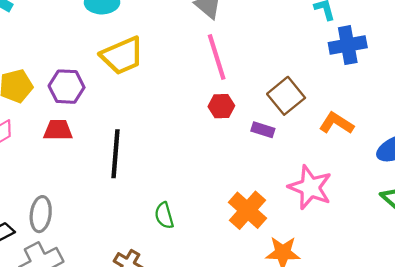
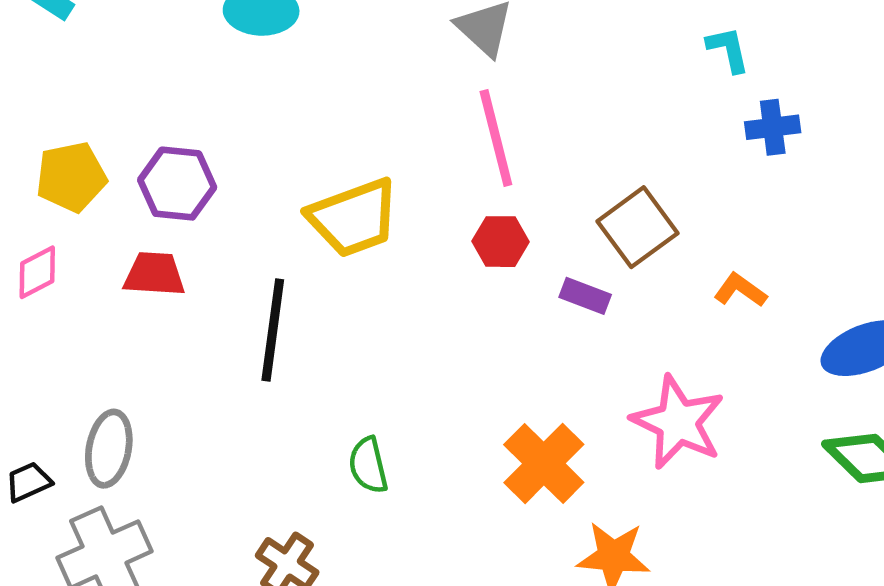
blue cross: (348, 45) -> (773, 127), size x0.7
yellow trapezoid: (122, 56) -> (354, 218), moved
orange L-shape: (336, 123) -> (740, 290), size x0.7

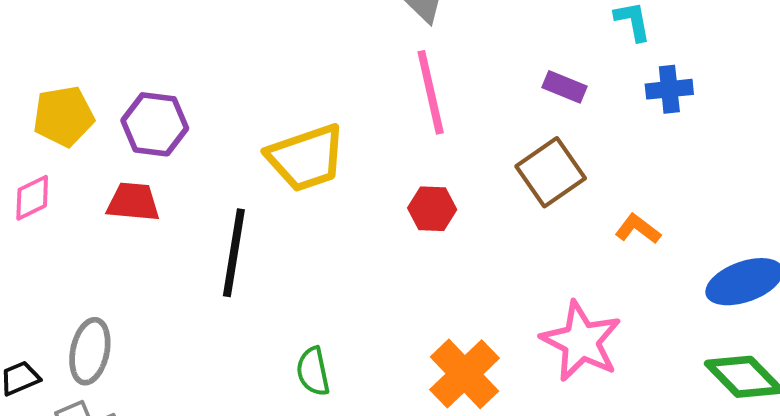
red hexagon: (500, 242) -> (432, 209), moved
purple rectangle: (585, 296) -> (565, 87), moved

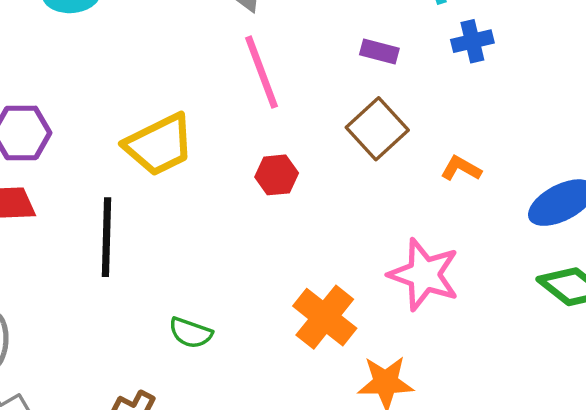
green semicircle: (313, 371) -> (191, 333), turned -51

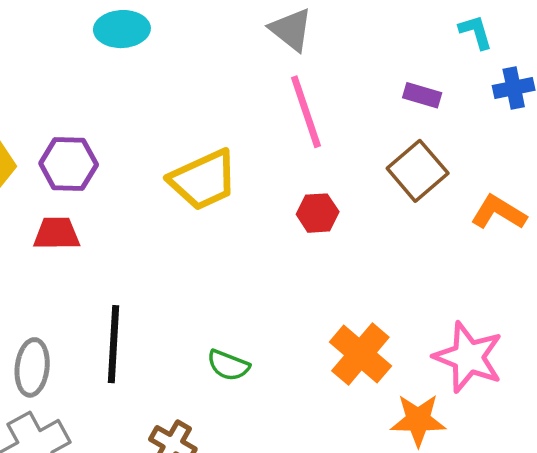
orange L-shape: (461, 168) -> (499, 212), size x1.4
black line: (107, 237) -> (114, 344), moved
pink star: (424, 275) -> (468, 357), moved

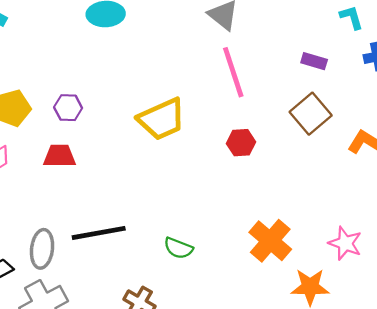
purple hexagon: (69, 164) -> (68, 108), size x0.7
black line: (114, 344) -> (99, 233), turned 76
pink star: (468, 357) -> (345, 243), size x0.7

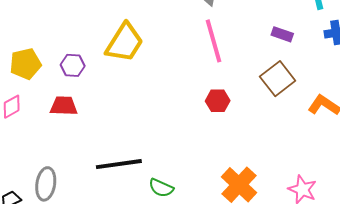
yellow trapezoid: (162, 119) -> (124, 43), moved, turned -36
black line: (99, 233) -> (119, 164), moved

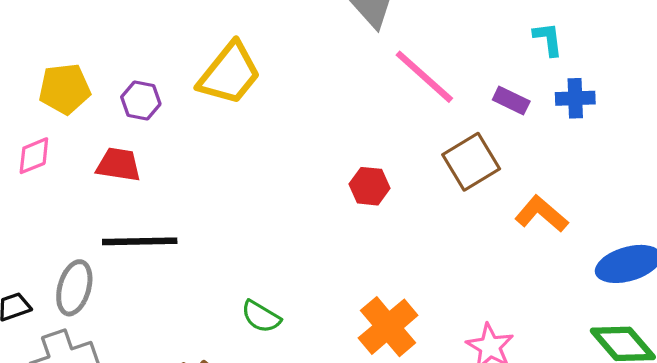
purple rectangle: (282, 34) -> (511, 100), moved
pink line: (214, 41) -> (424, 77), moved, turned -39
black line: (119, 164) -> (140, 241), moved

